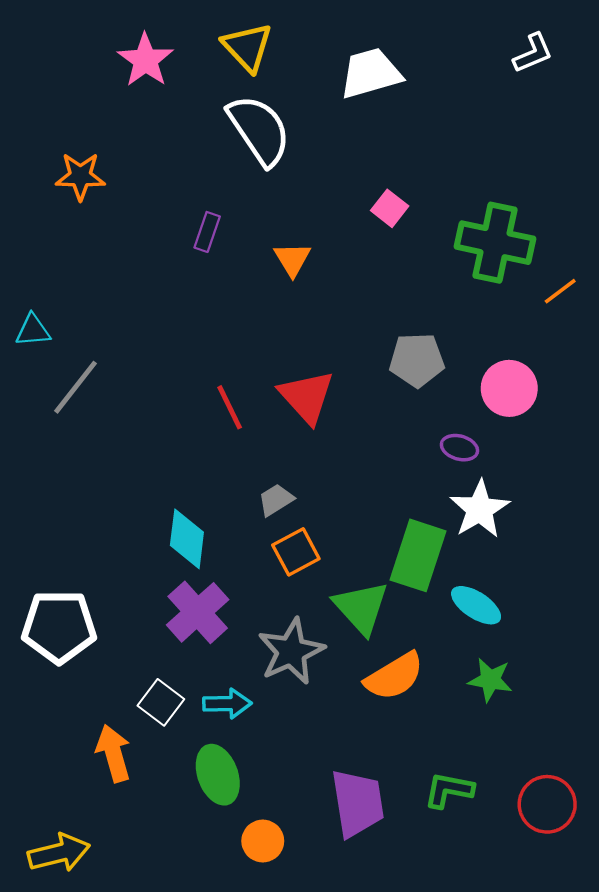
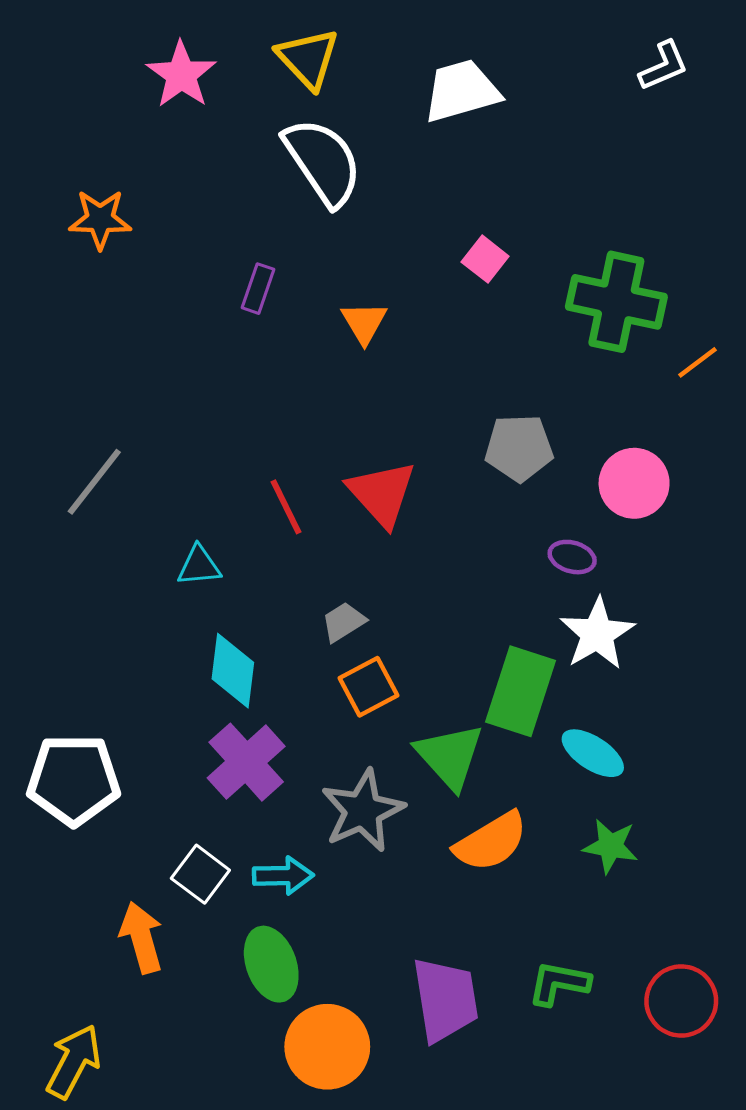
cyan triangle: (33, 330) -> (199, 566), moved
orange circle: (263, 841) -> (327, 1047), size x1.6
yellow arrow: (59, 853) -> (74, 1061), turned -48

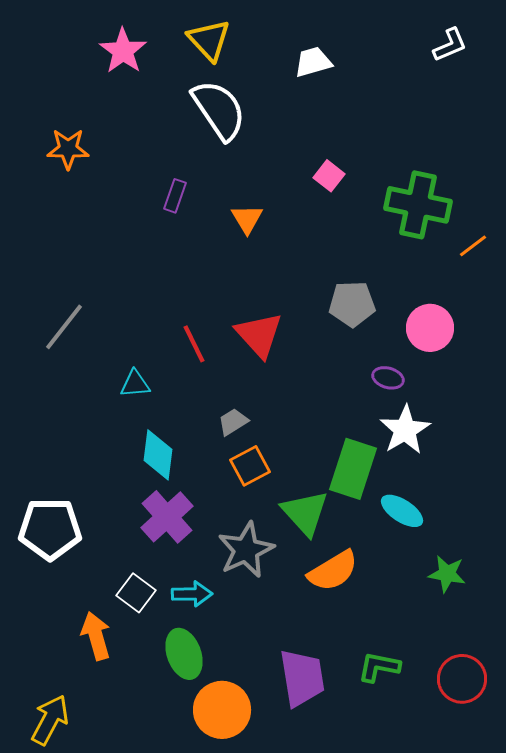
white trapezoid: (462, 91) -> (313, 62), size x0.7
green star: (610, 846) -> (447, 574), moved

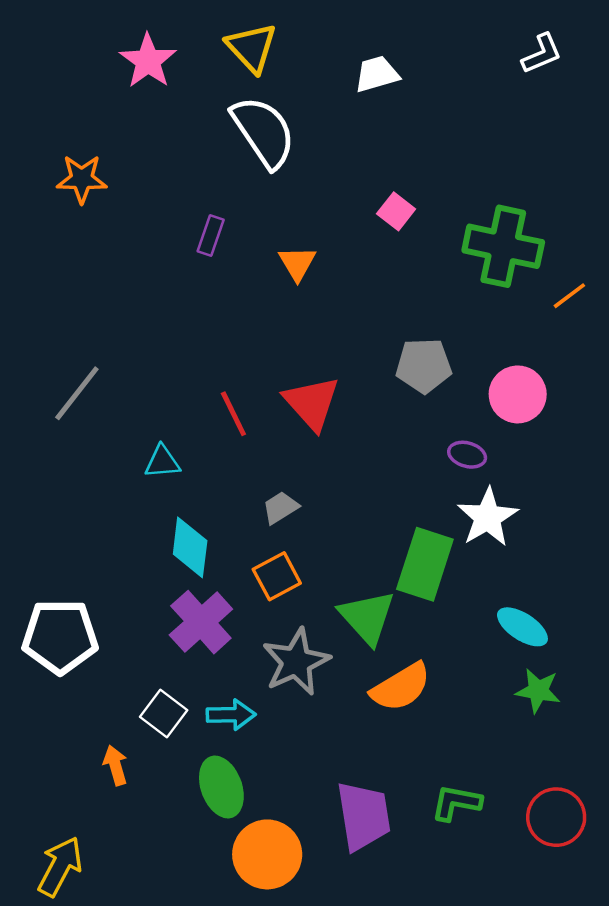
orange square: (250, 466) -> (277, 576), moved
cyan ellipse: (402, 511) -> (522, 627), moved
orange arrow: (96, 636) -> (115, 765), size x0.7

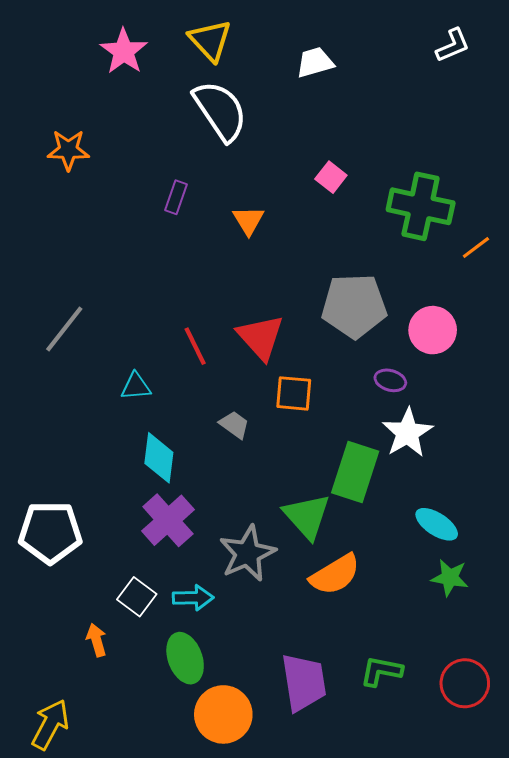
gray pentagon: (424, 366) -> (354, 306), size x1.4
gray trapezoid: (280, 508) -> (234, 425), turned 68
orange square: (277, 576) -> (294, 393), moved, turned 33

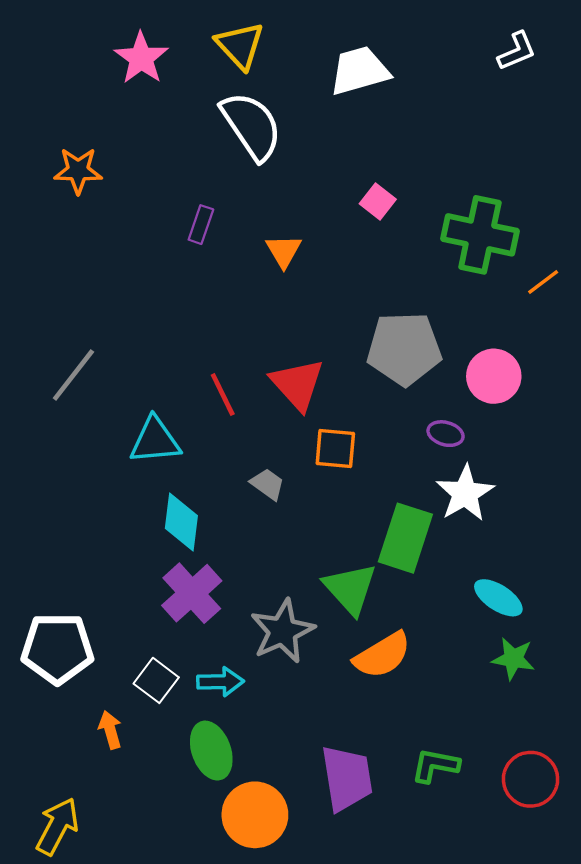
white trapezoid: (315, 62) -> (359, 71), size x1.4
cyan triangle: (136, 386) -> (155, 440), size x1.5
white pentagon: (50, 532) -> (57, 648), moved

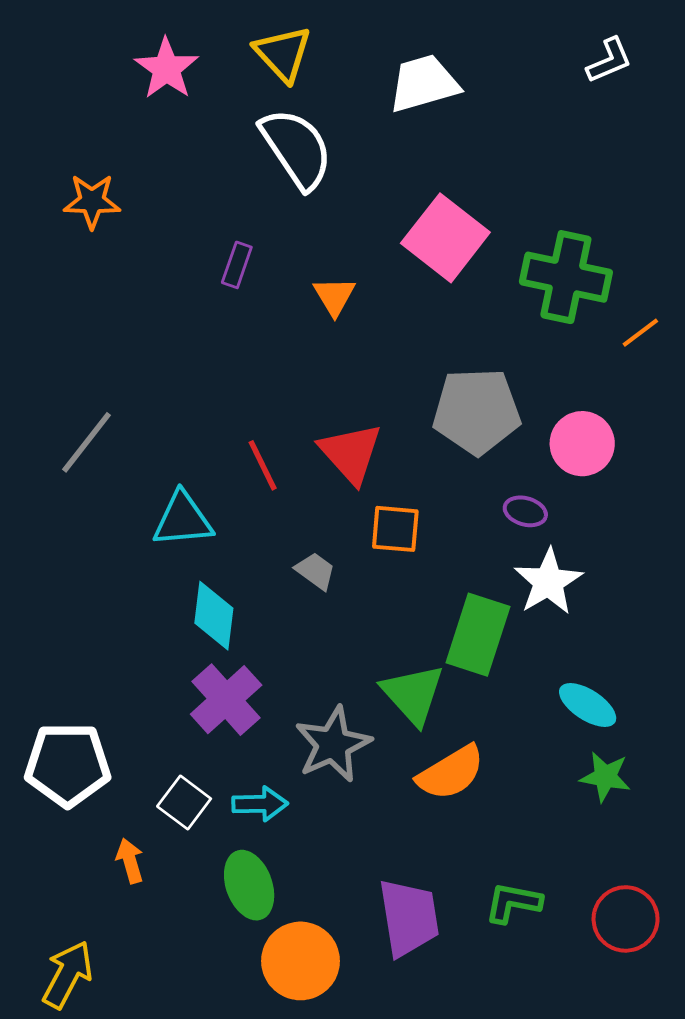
pink square: (378, 202) -> (445, 238), size x2.0

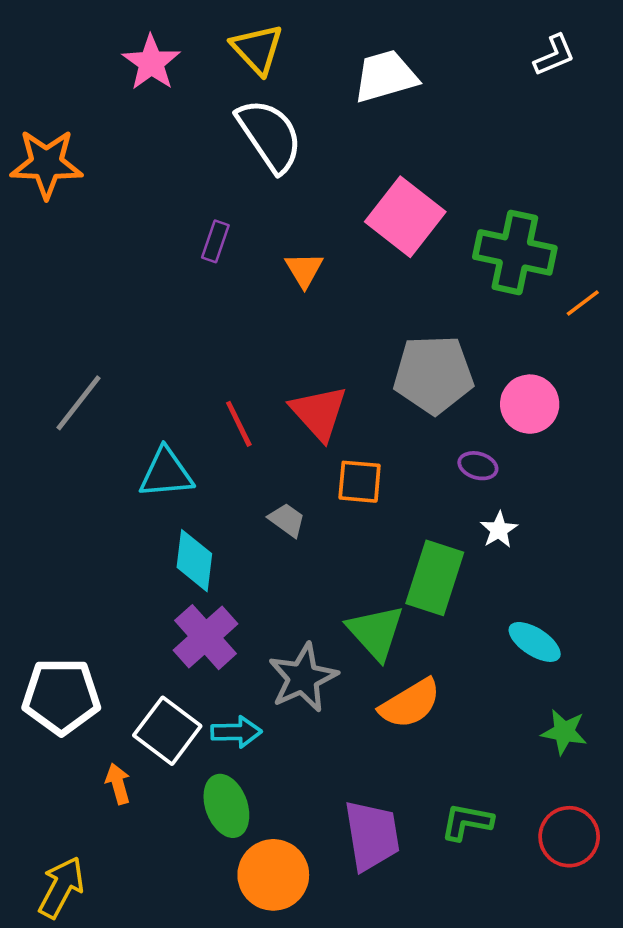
orange star: (92, 201) -> (46, 164), moved, size x1.4
white star: (548, 582) -> (499, 530), size x0.6
green star: (605, 777) -> (564, 732), moved
white square: (184, 803) -> (167, 731), size x1.4

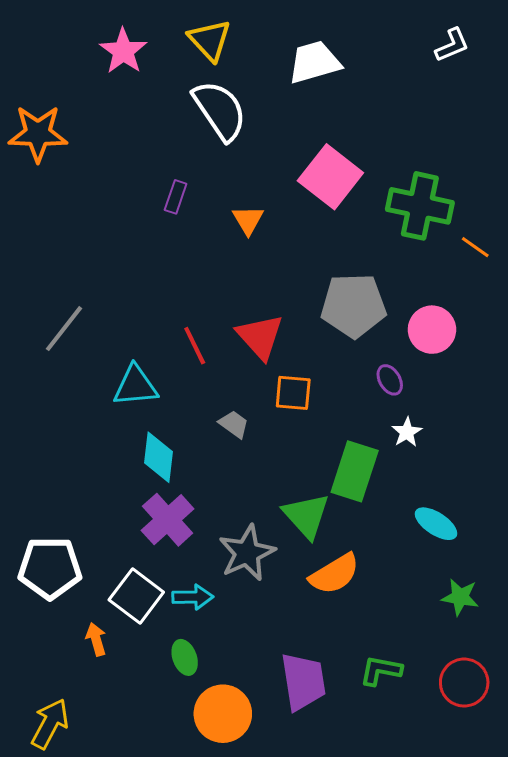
orange line: (583, 303) -> (475, 247), turned 72
purple ellipse: (478, 466) -> (390, 380), turned 44
green ellipse: (226, 806) -> (185, 657), size x0.7

